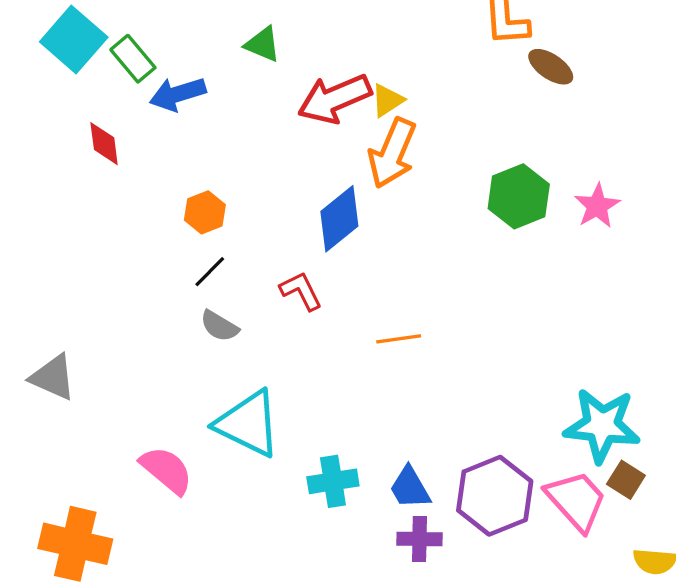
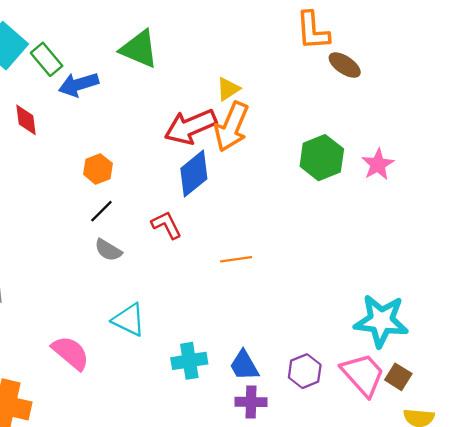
green triangle: (263, 44) -> (139, 49), size x1.5
red arrow: (335, 99) -> (190, 127), moved
cyan triangle: (248, 424) -> (129, 320), size x0.7
brown square: (626, 480) -> (398, 377), moved
purple hexagon: (495, 496) -> (305, 371), size x0.6

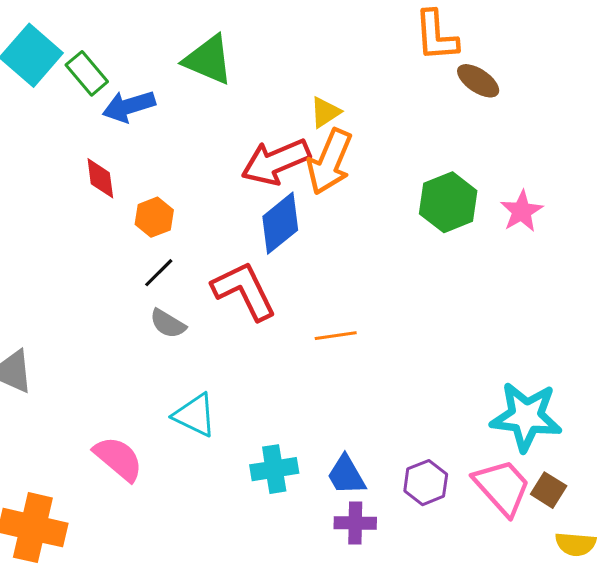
red diamond: (26, 120) -> (100, 178), moved
red L-shape: (166, 225) -> (244, 291), size x1.6

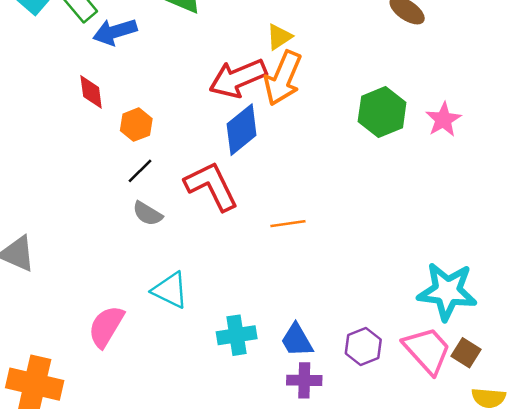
pink semicircle: (118, 459) -> (106, 326), turned -99

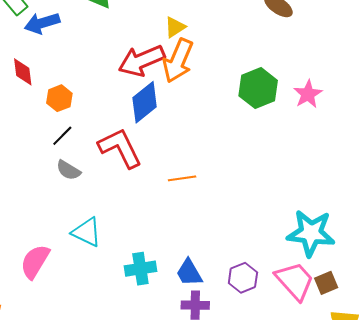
brown square: (466, 353) -> (326, 283), turned 35

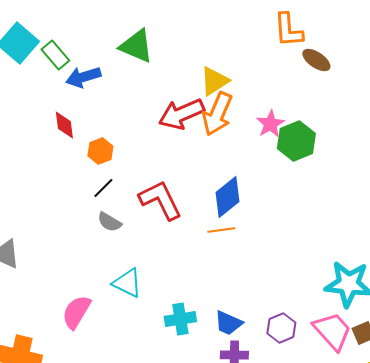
yellow triangle: (175, 27) -> (214, 81), size x1.4
pink star: (308, 94) -> (270, 124), moved
blue diamond: (145, 102) -> (227, 197), moved
blue trapezoid: (189, 273) -> (228, 323), turned -36

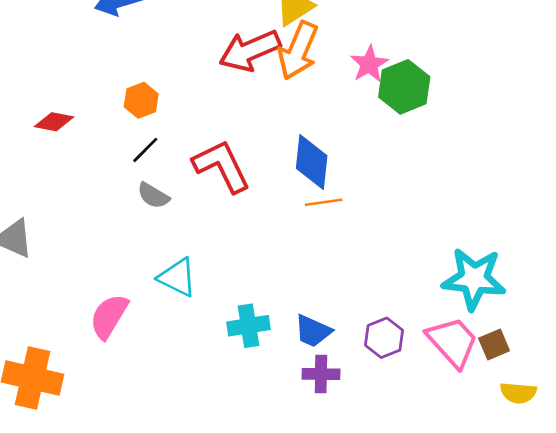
red diamond: (64, 125) -> (54, 122), moved, turned -72
blue diamond: (227, 197) -> (312, 162), turned -45
orange line: (221, 230) -> (324, 202), moved

